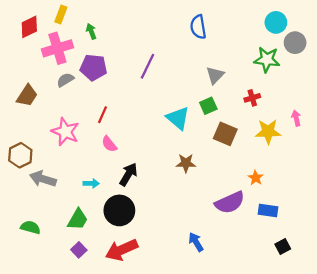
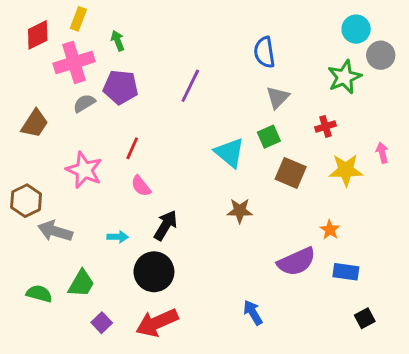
blue semicircle: (198, 27) -> (264, 52), moved
green star: (267, 60) -> (344, 77), turned -30
green trapezoid: (78, 219) -> (81, 283), moved

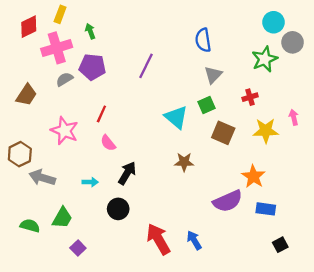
orange star: (330, 230) -> (253, 176), size x1.5
black circle: (154, 272) -> (118, 209), size x0.7
red arrow: (157, 323) -> (158, 239), moved, turned 84

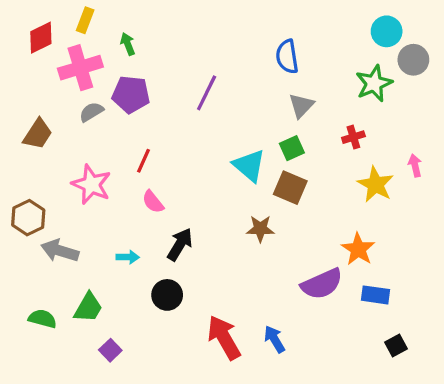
yellow star: (266, 131) -> (376, 184), turned 30
brown square: (223, 133) -> (290, 188), moved

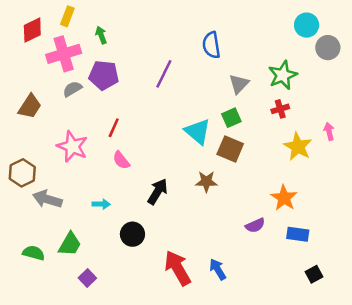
blue semicircle: (287, 57) -> (211, 45), moved
green star: (374, 83) -> (283, 75), moved
black arrow: (180, 244) -> (158, 192), moved
purple semicircle: (322, 284) -> (255, 225), size x0.6

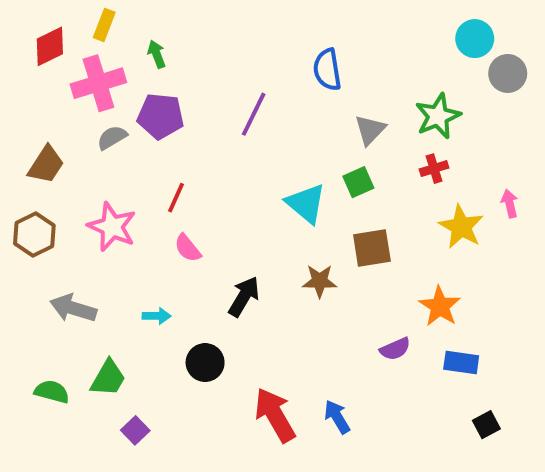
brown square: (230, 149) -> (372, 248), moved, turned -32
brown hexagon: (22, 173) -> (34, 234), moved

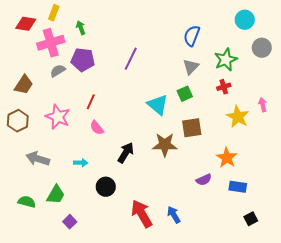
red diamond: (50, 46) -> (26, 24), turned 35
blue semicircle: (327, 70) -> (192, 36), moved, turned 30
gray circle: (508, 73) -> (262, 48), moved
brown star: (320, 281) -> (165, 145), size x1.4

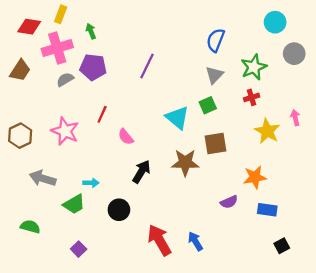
brown trapezoid: (24, 85) -> (20, 70), moved
pink semicircle: (97, 128) -> (126, 137), moved
orange star: (227, 158) -> (255, 177), turned 30
green trapezoid: (56, 195) -> (74, 204), moved, turned 30

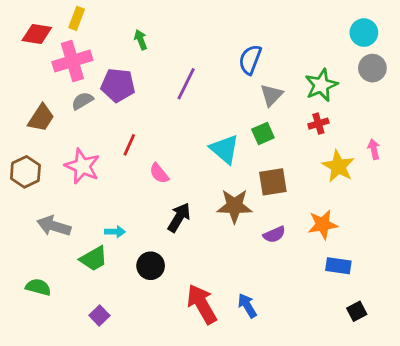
cyan circle: (275, 22) -> (364, 33), moved
green arrow: (91, 31) -> (141, 40), moved
blue semicircle: (216, 40) -> (250, 60), moved
brown trapezoid: (20, 70) -> (41, 118), moved
purple semicircle: (229, 202) -> (274, 234), moved

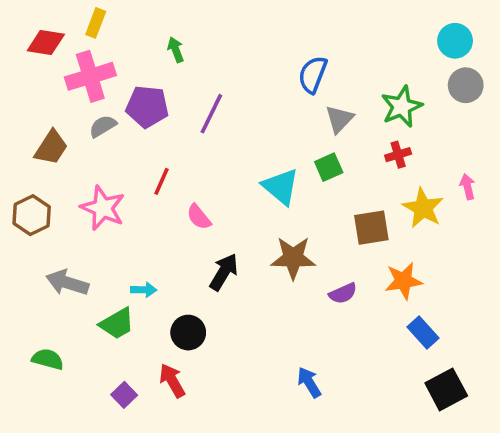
purple line: (186, 84) -> (211, 114), moved
brown square: (273, 182) -> (371, 228), moved
blue rectangle: (338, 266) -> (423, 333), turned 40
red arrow: (202, 304) -> (172, 381), moved, size x0.7
black square: (357, 311) -> (446, 389), size x1.6

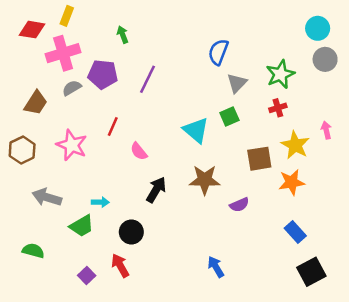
orange star: (403, 281) -> (292, 182), moved

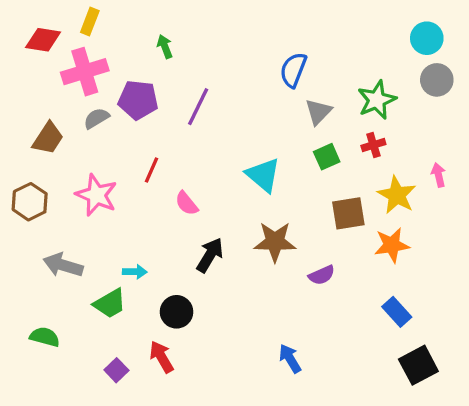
green square: (229, 117) -> (327, 157), moved

